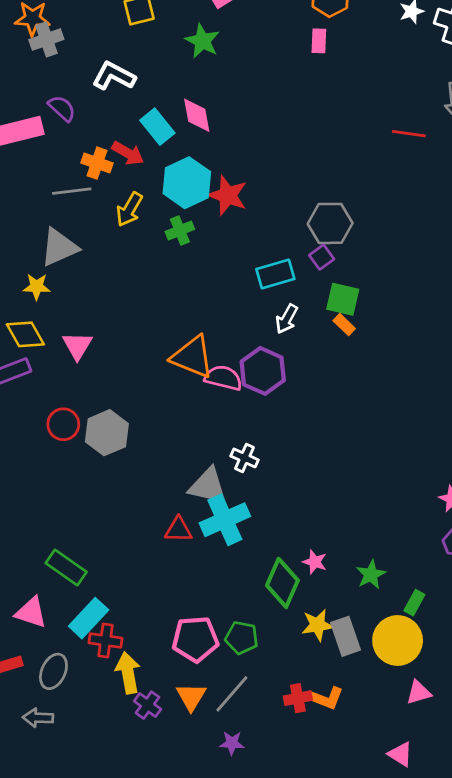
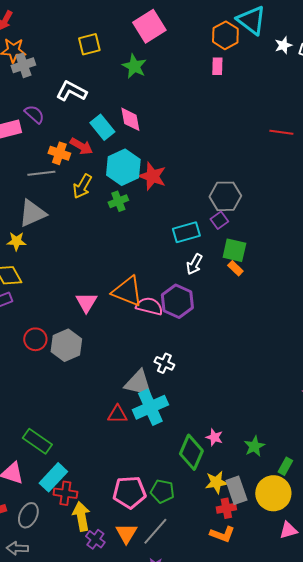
pink triangle: (77, 346) -> (86, 302), moved
red cross: (298, 698) -> (226, 508), moved

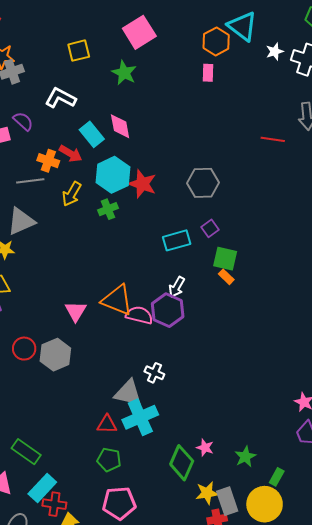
gray hexagon: (225, 196) -> (203, 183), moved
white arrow: (194, 264) -> (177, 287), moved
green pentagon: (162, 491) -> (109, 460), moved

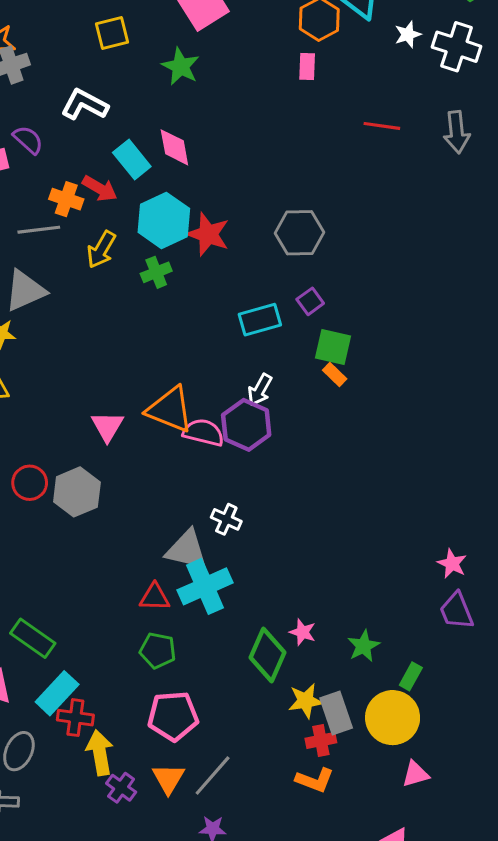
red line: (273, 139) -> (382, 126), moved

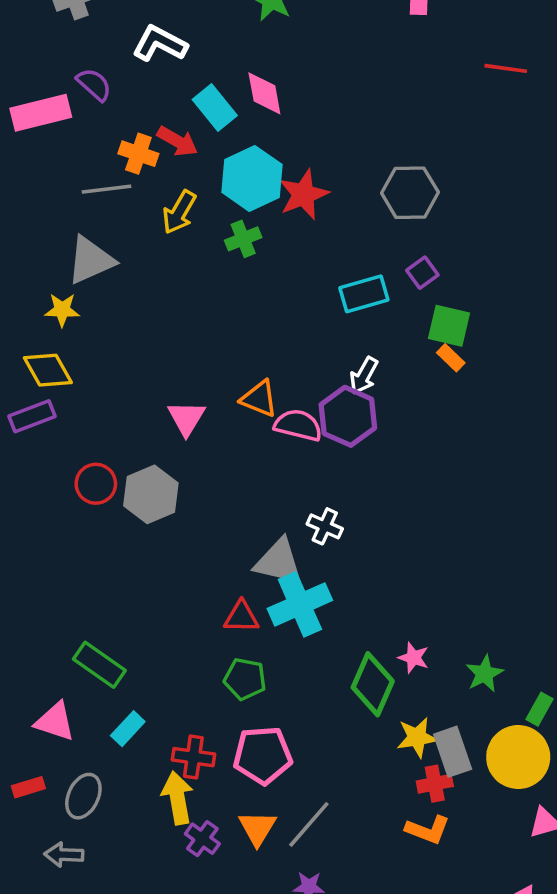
red star: (208, 234) -> (303, 194), turned 30
orange triangle: (170, 410) -> (259, 399), size x0.7
cyan rectangle: (57, 693) -> (128, 729), size x0.7
red cross: (75, 718) -> (193, 757), moved

